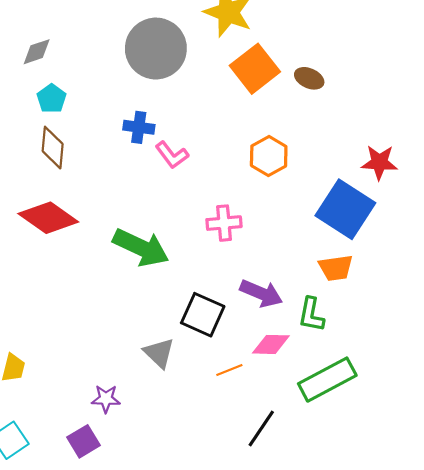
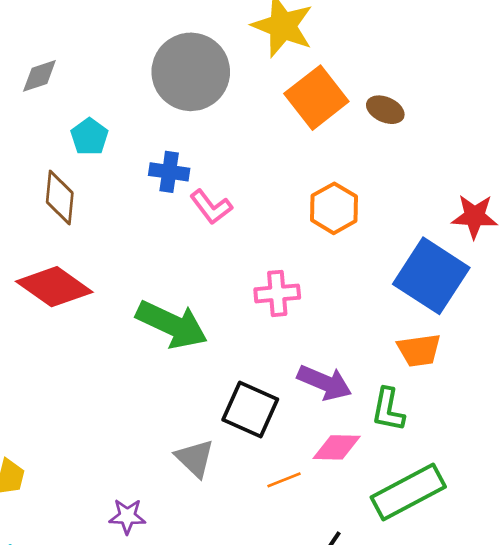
cyan pentagon: (52, 99) -> (89, 137), moved

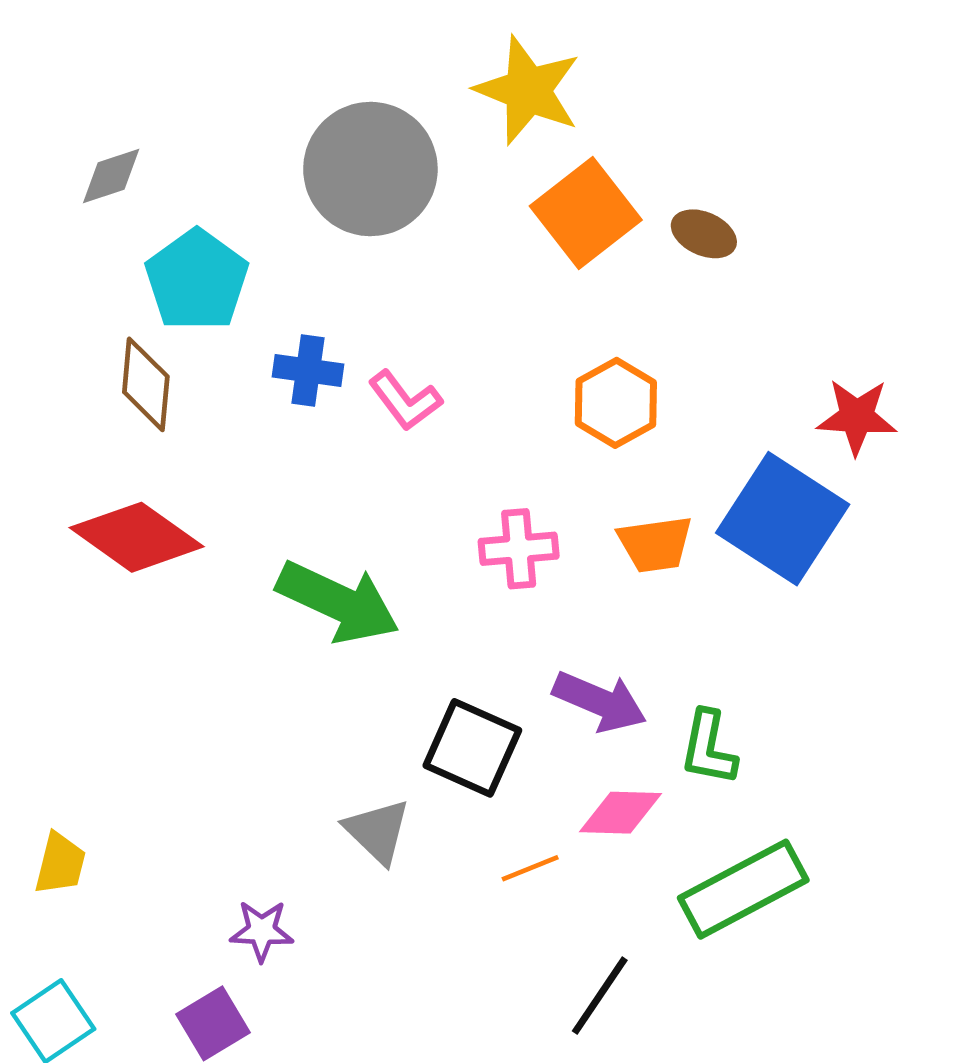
cyan pentagon: (89, 137) -> (197, 280), size x1.6
blue cross: (169, 172) -> (308, 370), moved
orange trapezoid: (419, 350) -> (655, 544), moved

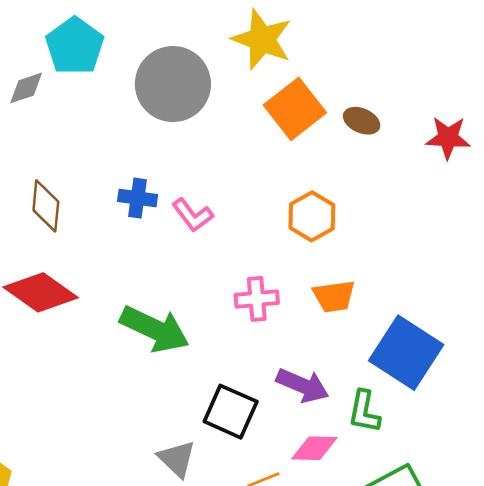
cyan pentagon: (197, 280) -> (75, 46), moved
red star: (857, 417) -> (448, 138), moved
blue square: (783, 519) -> (406, 353), moved

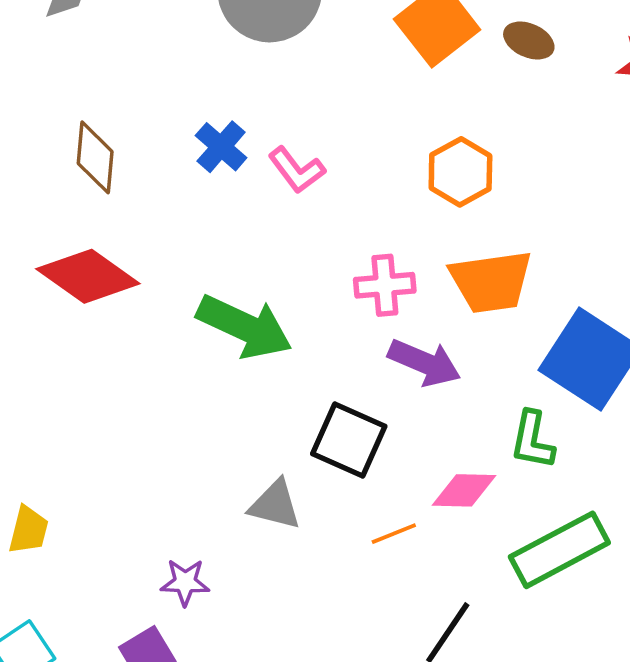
blue cross: (138, 198) -> (221, 147), turned 33
orange trapezoid: (334, 296) -> (491, 282), size x1.4
purple arrow: (303, 385) -> (424, 363), moved
gray triangle: (177, 459) -> (275, 505), turned -30

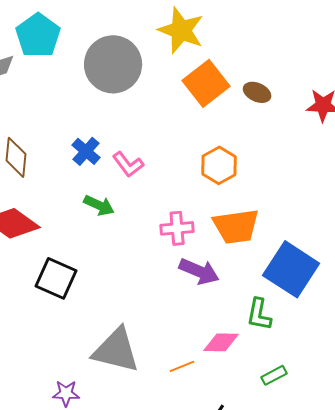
green arrow: (244, 327) -> (99, 205), moved, size x0.6
black square: (349, 440) -> (56, 278), moved
gray triangle: (275, 505) -> (116, 350), size x1.6
green rectangle: (559, 550) -> (274, 375), size x0.5

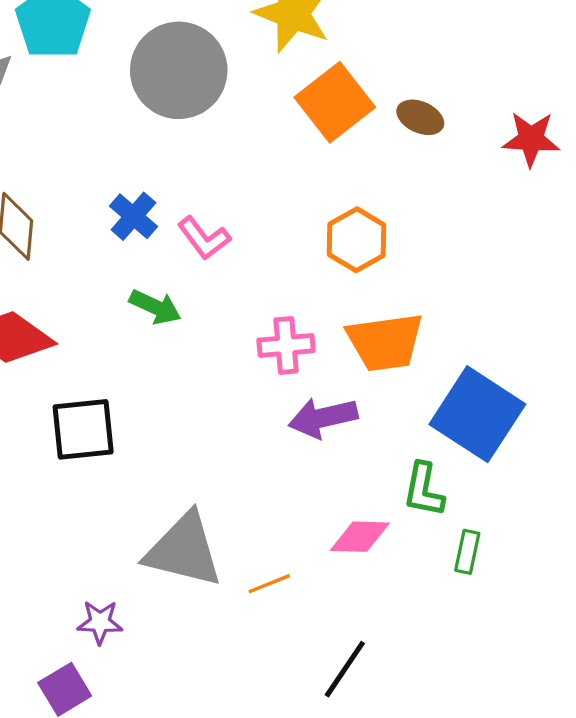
purple arrow: (199, 271) -> (323, 418), turned 144
black square: (56, 278) -> (83, 429), turned -30
orange line: (182, 366) -> (269, 584), moved
green rectangle: (274, 375) -> (467, 552), moved, turned -50

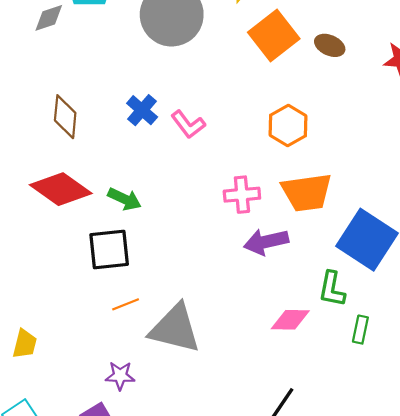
green arrow: (155, 307) -> (124, 199), moved
orange line: (269, 584) -> (126, 304), moved

